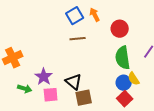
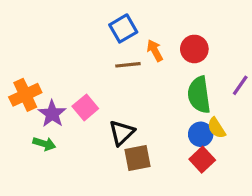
orange arrow: (95, 15) -> (155, 51), moved
purple star: (44, 77) -> (52, 114), moved
black triangle: (74, 82) -> (122, 133), turned 36
pink square: (51, 95) -> (85, 107), moved, turned -35

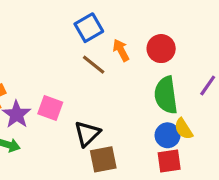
brown line: (128, 65) -> (94, 65), turned 45
pink square: (85, 107) -> (50, 108), turned -30
red square: (202, 160) -> (169, 161), turned 35

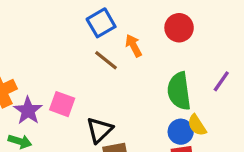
red circle: (161, 49) -> (179, 28), moved

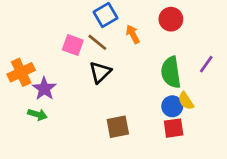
brown line: (106, 60) -> (97, 42), moved
pink square: (62, 104) -> (73, 45), moved
black triangle: (99, 130) -> (100, 72), moved

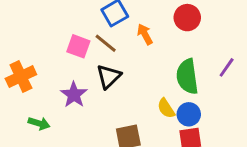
purple star: (44, 89) -> (74, 95), moved
yellow semicircle: (186, 101) -> (166, 108), moved

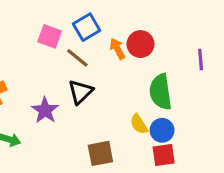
red circle: (187, 18) -> (141, 44), moved
pink square: (78, 46) -> (50, 36), moved
purple line: (227, 67) -> (201, 59), moved, turned -40

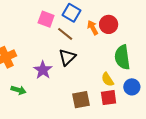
blue square: (87, 27) -> (71, 13), turned -30
blue circle: (162, 130) -> (132, 87), moved
red square: (164, 155) -> (109, 98), moved

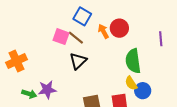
pink square: (46, 19) -> (61, 37), moved
purple star: (43, 70) -> (47, 90), moved, turned 30
yellow semicircle: (107, 80) -> (131, 83), moved

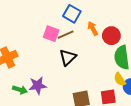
red circle: (119, 28) -> (111, 36), moved
brown line: (76, 38) -> (66, 35), turned -63

